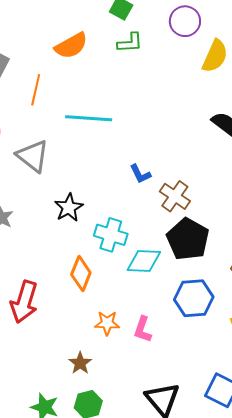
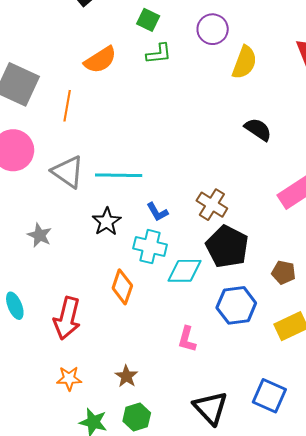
cyan line: (89, 118) -> (119, 175), moved
blue L-shape: (140, 174) -> (157, 212), moved
orange star: (107, 323) -> (69, 378), moved

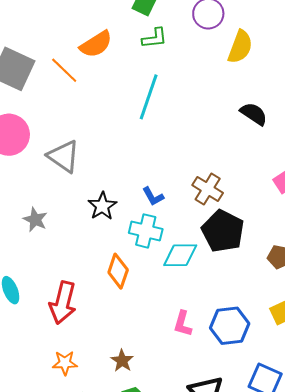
orange line: (67, 106) -> (64, 70), moved, turned -56
cyan line: (119, 175) -> (149, 97), moved, turned -72
blue hexagon: (236, 305) -> (230, 326), moved

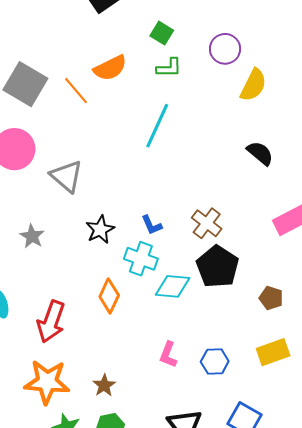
blue hexagon: (230, 326) -> (215, 362), size x0.7
orange star: (65, 363) -> (47, 382), size x1.8

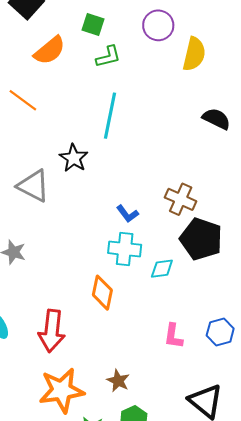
orange semicircle: (110, 68) -> (50, 50), moved
black star: (100, 230) -> (74, 158), moved
cyan diamond: (173, 286) -> (162, 269), size x0.7

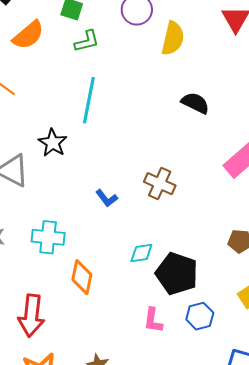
black pentagon: (201, 239) -> (177, 274), moved
cyan cross: (125, 249) -> (48, 237), moved

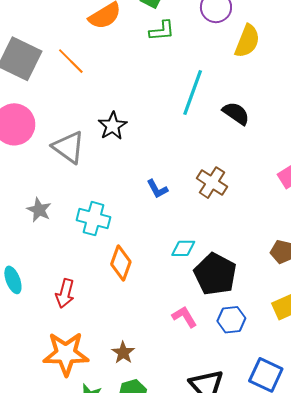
cyan line: (89, 100) -> (193, 93), moved
black semicircle: (195, 103) -> (236, 113), moved
red arrow: (31, 316) -> (65, 293), size x0.7
pink L-shape: (153, 320) -> (184, 317), turned 132

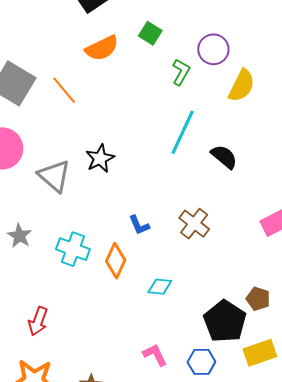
green L-shape: (162, 31) -> (181, 72), moved, turned -60
orange diamond: (121, 263) -> (116, 261), moved
black pentagon: (215, 274) -> (225, 321), moved

